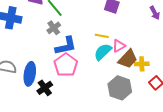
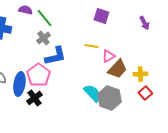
cyan semicircle: (103, 52) -> (92, 93), moved, turned 90
yellow cross: (142, 64) -> (140, 74), moved
pink pentagon: (66, 65) -> (38, 75), moved

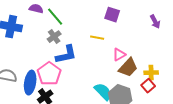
yellow line: (91, 46) -> (97, 38), moved
red square: (145, 93) -> (148, 86), moved

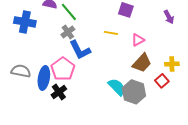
blue L-shape: (66, 55) -> (80, 50), turned 75
pink triangle: (119, 55) -> (138, 40), moved
yellow cross: (151, 73) -> (172, 64), moved

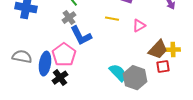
brown trapezoid: (142, 63) -> (158, 50), moved
red square: (162, 81) -> (163, 67), turned 32

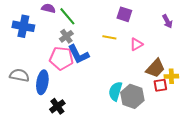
yellow cross: (173, 50) -> (171, 76), moved
pink pentagon: (64, 55) -> (61, 58), moved, turned -30
cyan semicircle: (118, 73) -> (115, 91), turned -120
black cross: (60, 78) -> (57, 106), moved

